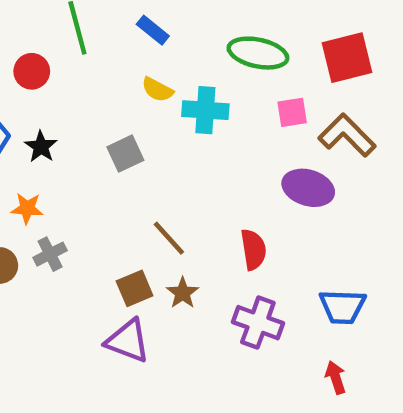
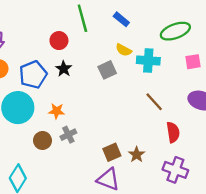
green ellipse: (258, 53) -> (175, 31), turned -32
black star: (41, 147) -> (64, 69), moved
gray square: (125, 154) -> (107, 70), moved
brown line: (169, 238) -> (154, 102), moved

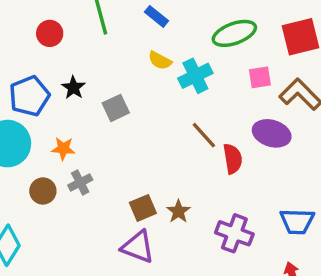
red circle: (59, 41) -> (50, 33), moved
cyan cross: (148, 61) -> (195, 76), turned -30
gray square: (107, 70) -> (116, 108), moved
red semicircle: (173, 132) -> (233, 159), moved

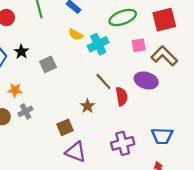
brown star: (178, 211) -> (87, 106), moved
purple cross: (234, 233) -> (123, 143), turned -35
purple triangle: (138, 247) -> (76, 152), moved

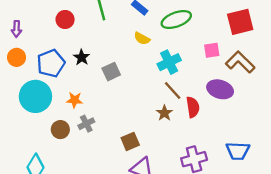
green ellipse: (123, 17) -> (176, 19), moved
cyan cross: (98, 44) -> (169, 62), moved
brown star: (87, 106) -> (164, 113), moved

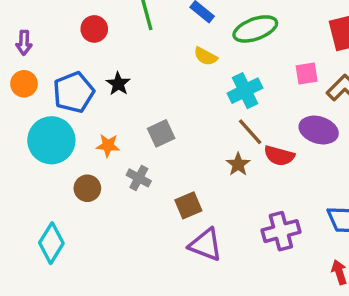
gray square: (111, 72) -> (161, 133), moved
red semicircle: (193, 107) -> (279, 156), turned 114
gray cross: (86, 124) -> (139, 178), moved, turned -35

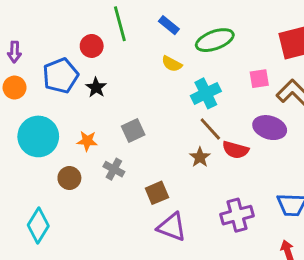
red circle: (94, 29) -> (92, 46), moved
blue pentagon: (74, 92) -> (60, 76), moved

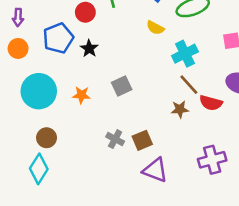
brown star: (200, 157) -> (180, 109), turned 30
gray cross: (114, 169) -> (115, 139), moved
brown circle: (69, 178) -> (47, 138), moved

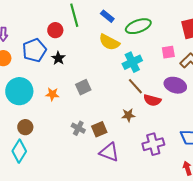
yellow semicircle: (155, 28) -> (109, 42), size x1.5
brown star: (180, 109) -> (128, 115), moved

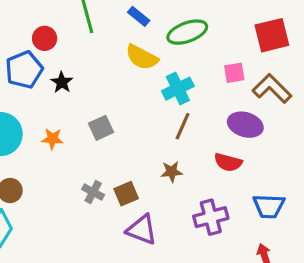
red circle: (55, 30) -> (45, 38), moved
brown line: (135, 86) -> (183, 126), turned 66
red semicircle: (152, 100) -> (228, 162), moved

